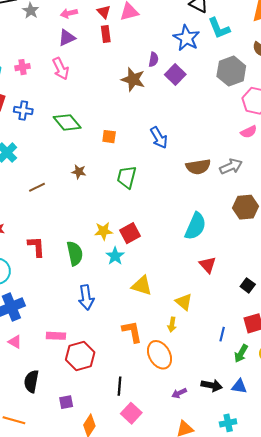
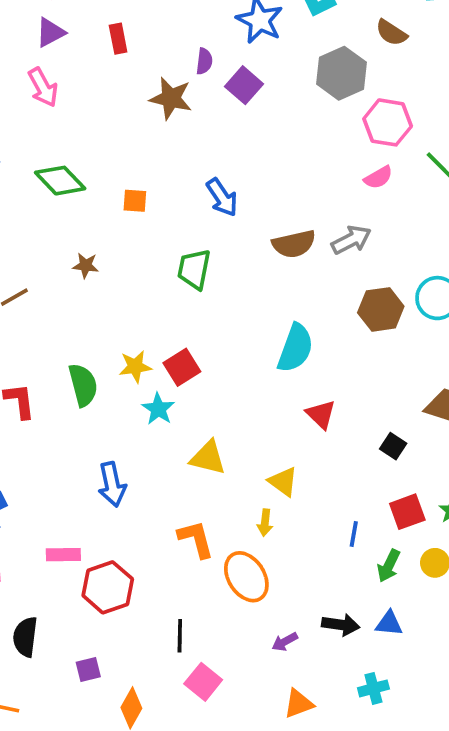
red rectangle: (106, 34) -> (118, 39), moved
green trapezoid: (127, 177) -> (194, 269), moved
green semicircle: (75, 253) -> (83, 385), moved

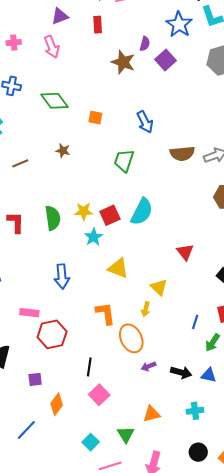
cyan semicircle: (295, 348) -> (142, 212), moved
purple arrow: (285, 642) -> (149, 366), moved

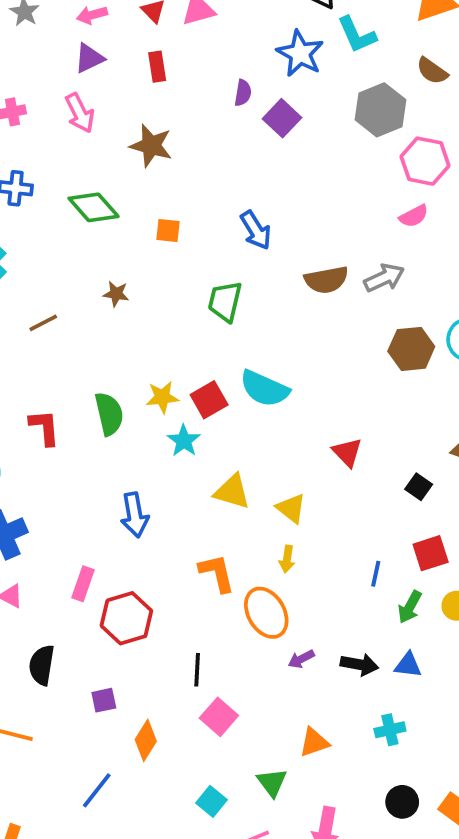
brown star: (123, 62) -> (151, 146), moved
cyan semicircle: (142, 212) -> (264, 389), turned 92
yellow triangle: (159, 287) -> (291, 508), moved
pink rectangle: (29, 313) -> (83, 584), turned -72

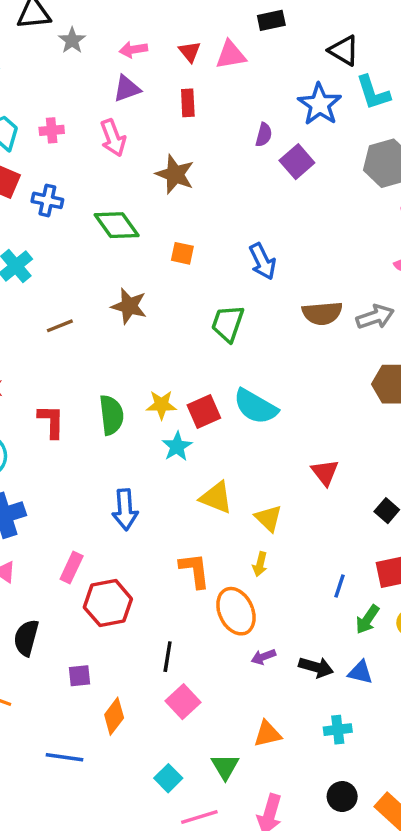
brown star: (116, 294) -> (129, 306), size x1.5
blue line: (97, 790) -> (65, 757), turned 54

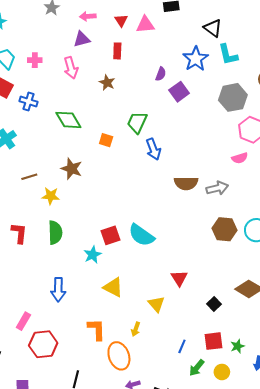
brown star: (175, 174) -> (107, 83), moved, size x0.7
green trapezoid: (228, 323) -> (137, 122), moved
yellow star: (161, 405) -> (51, 196), moved
yellow triangle: (268, 518) -> (156, 304), moved

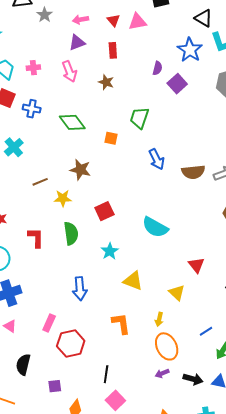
blue arrow: (153, 149) -> (157, 159), moved
red square: (110, 235) -> (104, 211), moved
blue line: (182, 346) -> (206, 331), turned 40
orange ellipse: (119, 356) -> (167, 346), moved

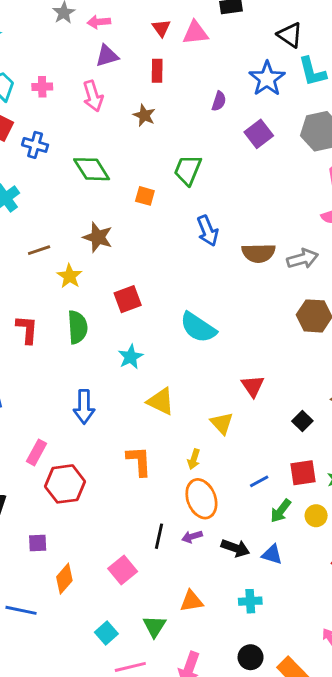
pink arrow: (80, 20) -> (99, 22), moved
purple square: (177, 84) -> (259, 134), moved
yellow star: (63, 198) -> (70, 276), turned 30
black line: (106, 374) -> (159, 536), moved

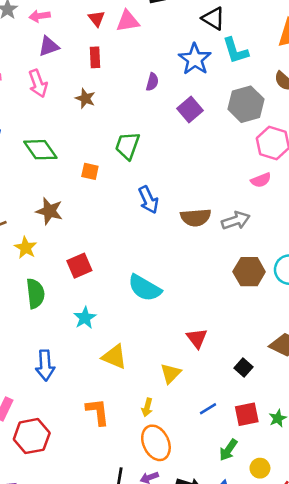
yellow triangle: (222, 423) -> (171, 373), turned 30
blue line: (259, 481) -> (208, 409), moved
yellow circle: (316, 516) -> (260, 468), moved

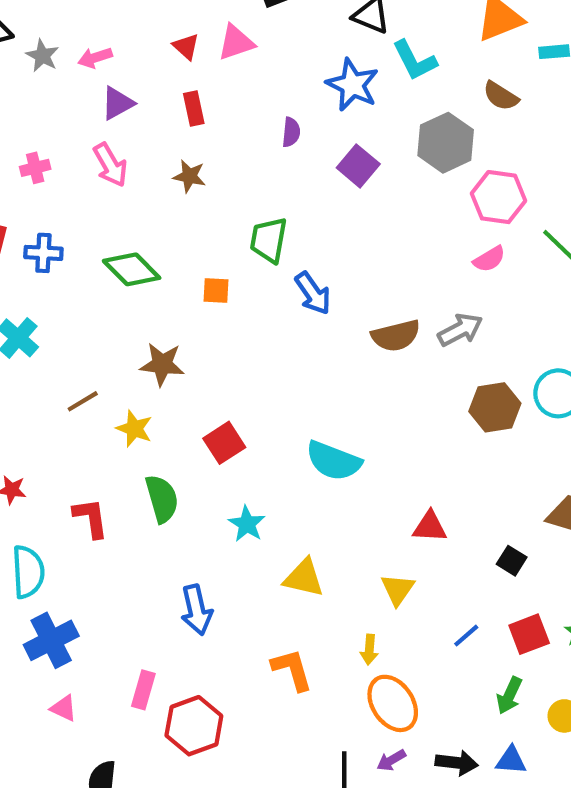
blue arrow: (148, 200) -> (313, 293), moved
red triangle: (197, 338) -> (430, 527), turned -40

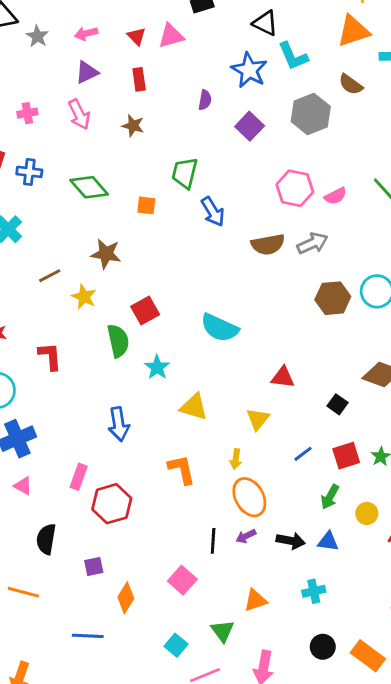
pink arrow: (95, 58) -> (86, 33), moved
pink hexagon: (498, 197) -> (295, 188), moved
green semicircle: (162, 499) -> (118, 341), moved

